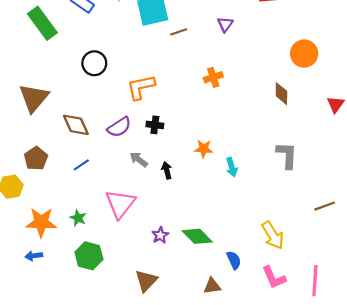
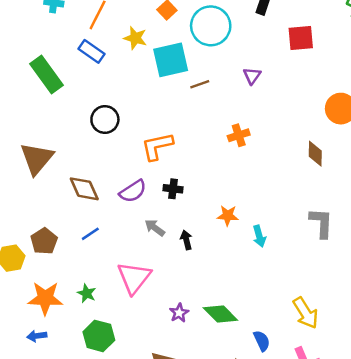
brown pentagon: (36, 158) -> (44, 241), moved

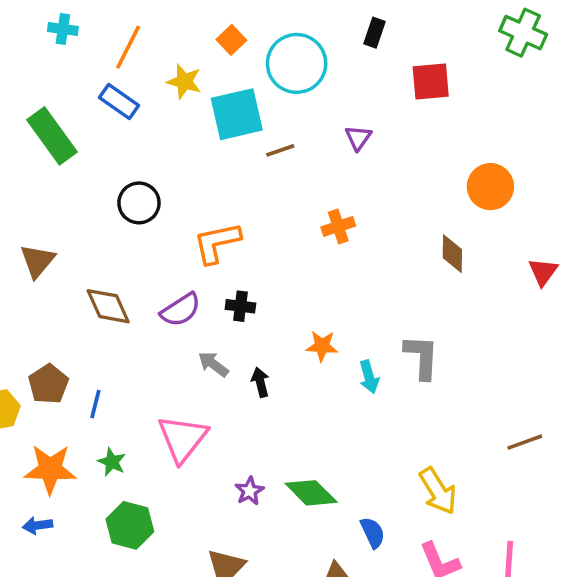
brown triangle: (37, 158) -> (38, 261), size x0.7
gray L-shape: (321, 223) -> (422, 357), moved
blue line: (90, 234) -> (95, 404), moved, turned -42

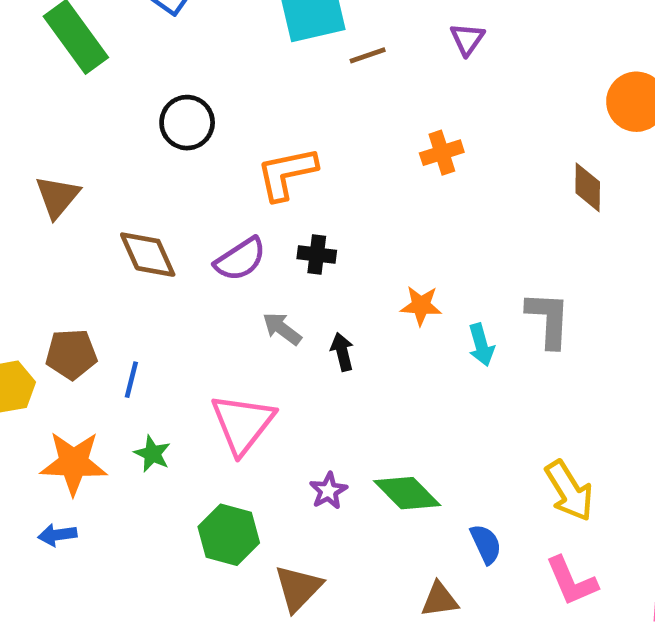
brown pentagon: (48, 384) -> (71, 354), turned 30
green hexagon: (130, 525) -> (229, 535), moved

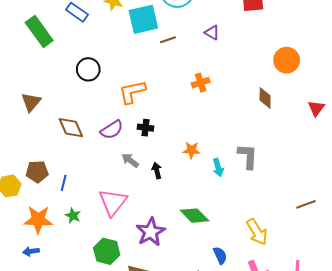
purple triangle: (467, 39) -> (212, 33), turned -35
purple star: (328, 491) -> (151, 232), size x1.8
green diamond: (407, 493) -> (195, 216), moved

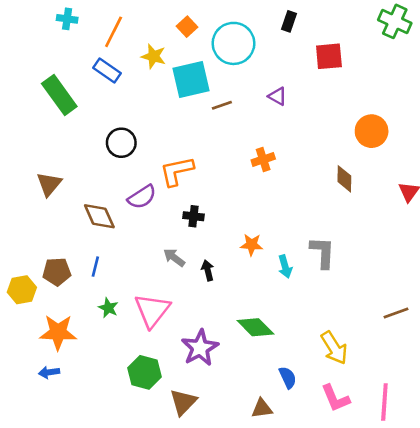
purple semicircle: (112, 130) -> (142, 197), moved
blue line: (64, 183) -> (95, 267), moved
green star: (73, 216) -> (108, 308), moved

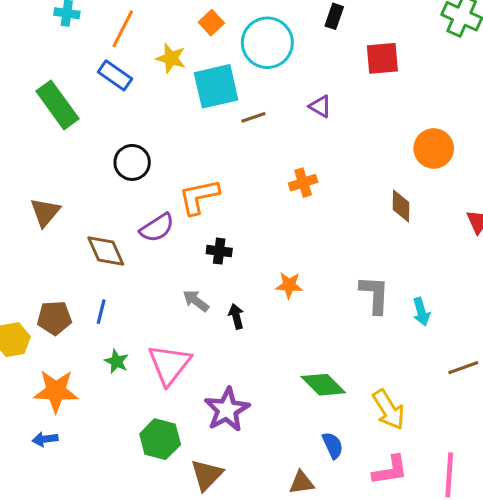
cyan arrow: (285, 267) -> (421, 312), moved
green diamond: (255, 327) -> (323, 385), moved
pink L-shape: (335, 398) -> (390, 470), turned -76

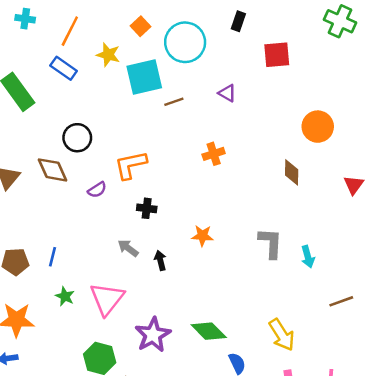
purple semicircle: (157, 228) -> (97, 190), size x0.7
brown diamond: (106, 251) -> (52, 170), moved
green diamond: (323, 385) -> (209, 331), moved

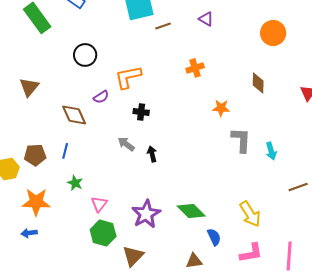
orange circle: (318, 127) -> (273, 33), moved
brown diamond: (52, 170) -> (74, 115), moved
orange star: (202, 236) -> (221, 108), moved
pink triangle: (107, 299) -> (99, 204), moved, size x0.6

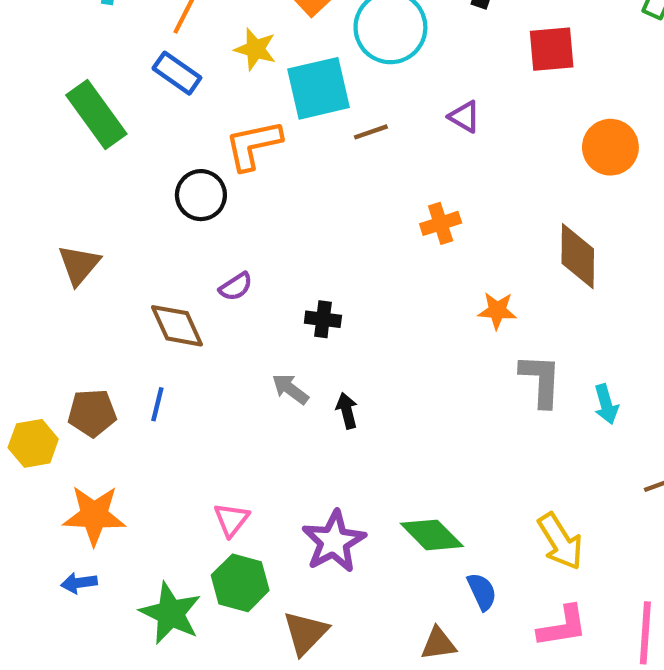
orange L-shape: (128, 77) -> (253, 145), moved
brown diamond: (258, 83) -> (578, 256), size x1.4
green star: (75, 183) -> (170, 613), moved, size x1.8

